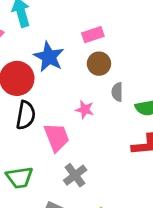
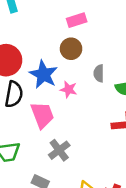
blue star: (49, 57) -> (44, 74), moved
brown circle: (99, 64) -> (71, 49), moved

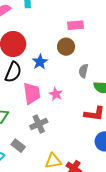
blue star: (44, 74) -> (40, 62), size x0.7
pink star: (69, 89) -> (56, 94), moved

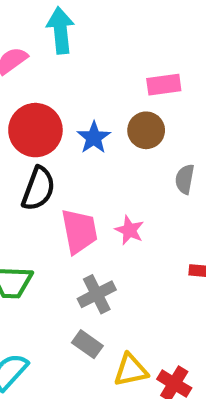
blue star: (40, 62) -> (94, 138), moved
gray rectangle: (18, 146) -> (87, 344), moved

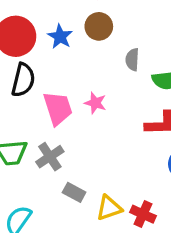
gray cross: (97, 294) -> (50, 157), moved

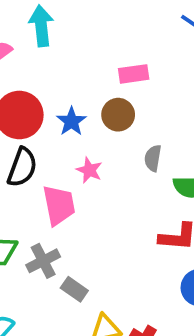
pink star: (95, 103) -> (89, 170), moved
gray rectangle: (74, 192) -> (74, 289), moved

